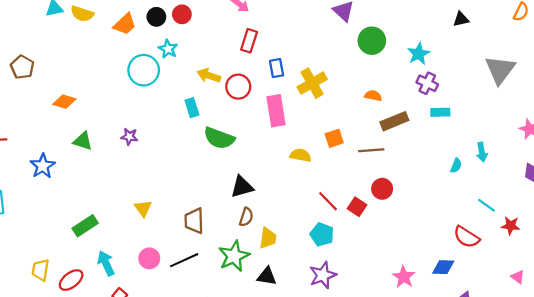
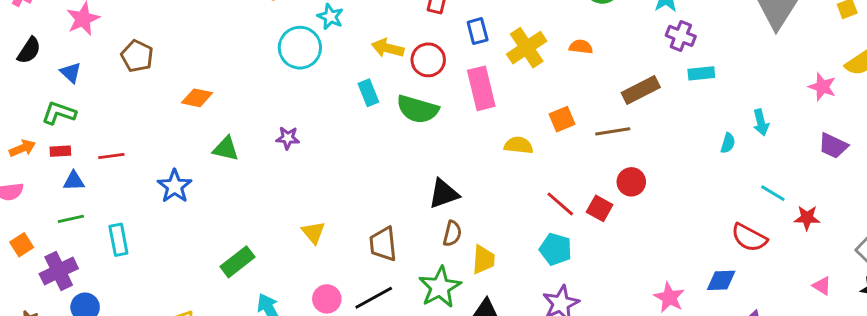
orange semicircle: (373, 96) -> (581, 47), moved
green semicircle: (219, 138) -> (418, 109), moved

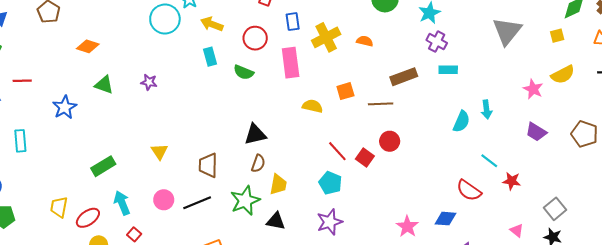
yellow arrow: (388, 48) -> (212, 24), moved
green semicircle: (418, 109) -> (244, 72), size x0.7
cyan semicircle: (728, 143) -> (461, 122), size x1.5

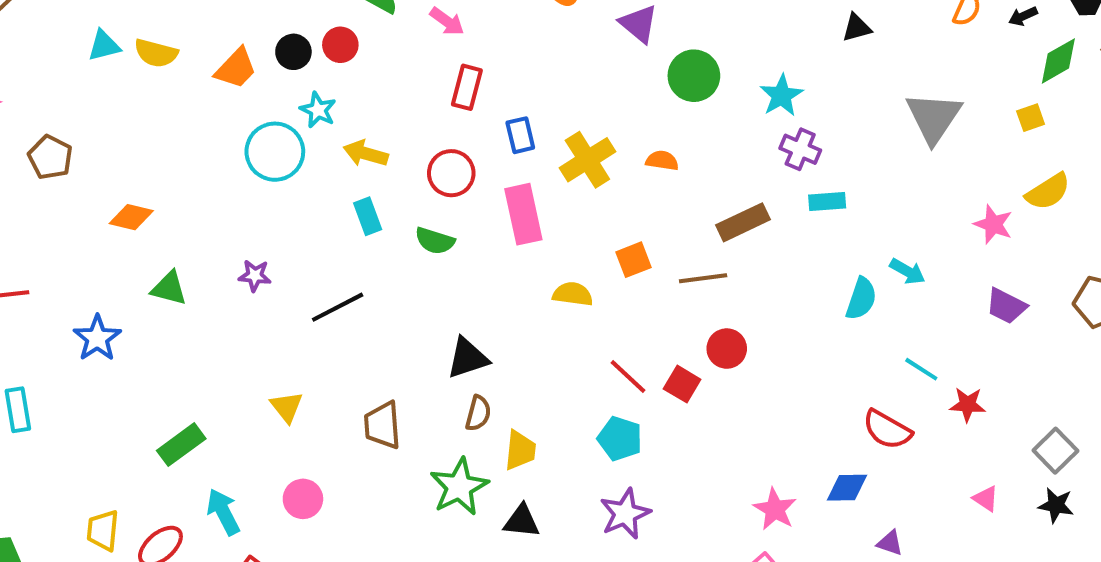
cyan arrow: (487, 109) -> (907, 271), turned -48
black line: (197, 203) -> (338, 307), moved

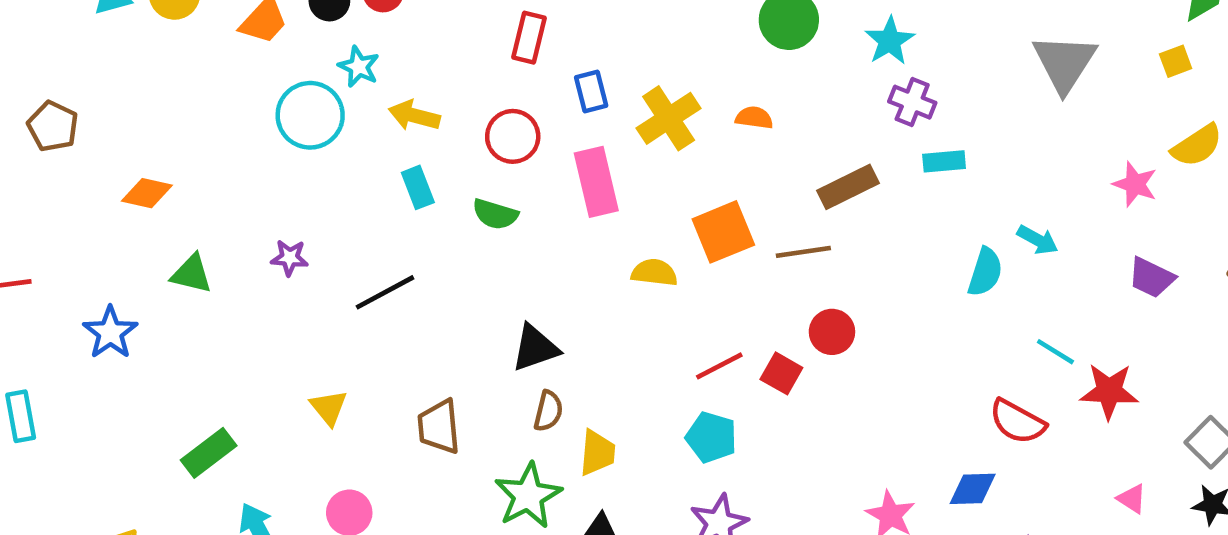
orange square: (634, 260) -> (723, 232), size x1.5
red line: (628, 376) -> (719, 366), turned -69
red star: (968, 405) -> (1109, 391), size x1.4

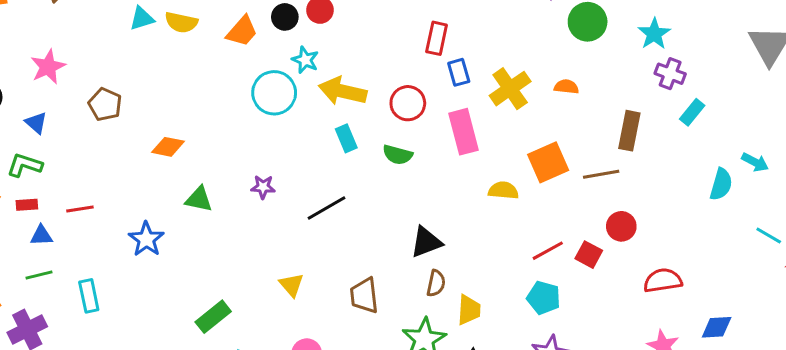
red rectangle: (529, 38) -> (437, 38), moved
yellow arrow: (414, 116) -> (343, 91), size x1.4
cyan rectangle: (944, 161) -> (692, 112), turned -44
brown rectangle: (848, 187) -> (629, 131), turned -51
red semicircle: (1017, 422) -> (663, 280), moved, turned 144

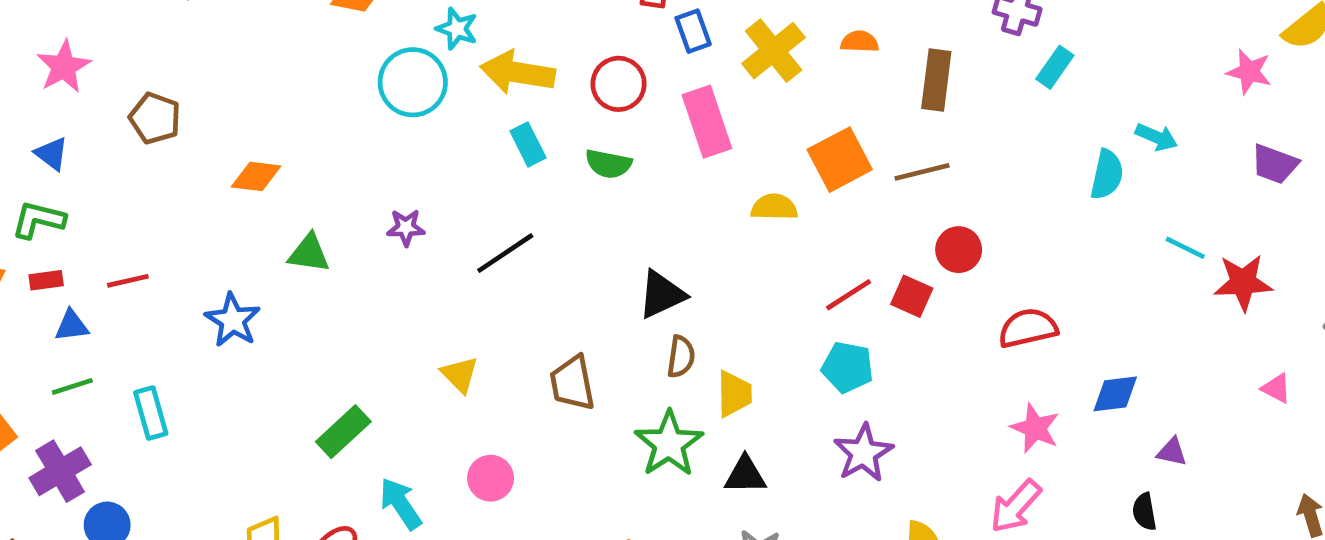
brown rectangle: (629, 131) -> (936, 80), moved

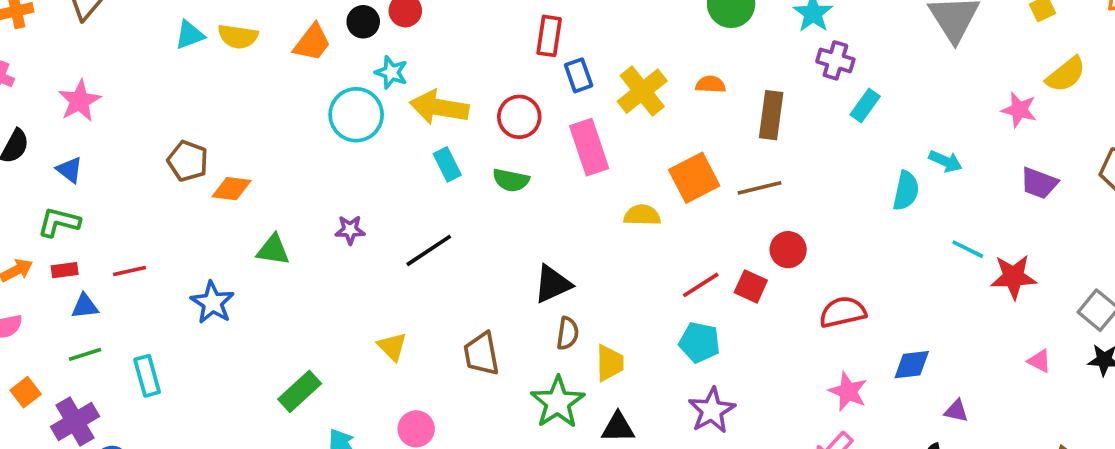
brown pentagon: (155, 118) -> (188, 161), moved

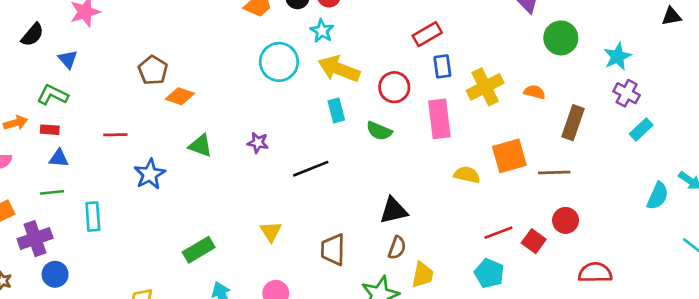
red rectangle: (549, 36) -> (427, 34), turned 40
cyan star: (391, 72) -> (322, 31), moved
red line: (130, 271) -> (115, 135), moved

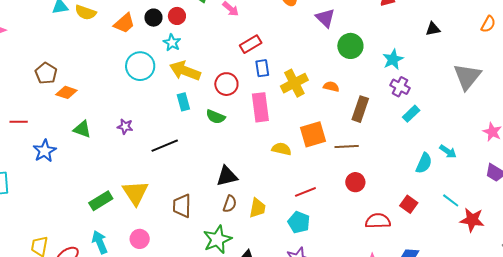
yellow triangle: (271, 232) -> (135, 193), size x1.6
red square: (534, 241) -> (409, 204), moved
green rectangle: (199, 250) -> (101, 201), moved
yellow trapezoid: (423, 275) -> (257, 208), moved

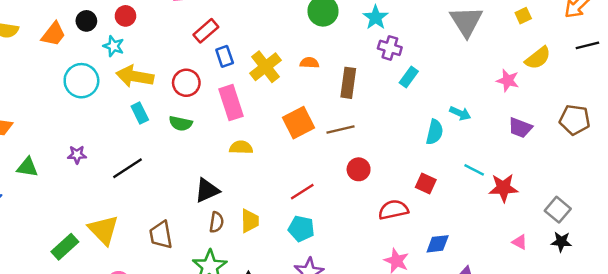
red circle: (177, 16) -> (125, 16), moved
yellow semicircle: (281, 149) -> (241, 147), moved

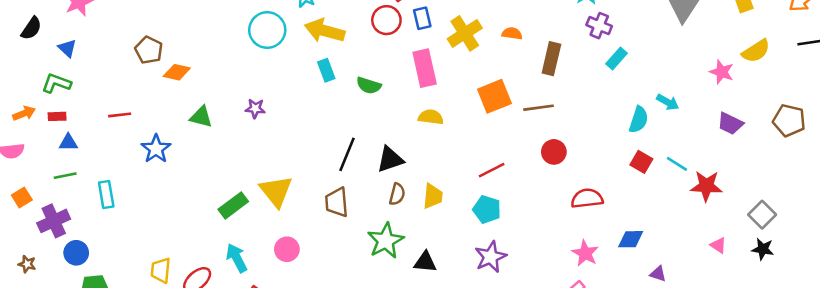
red circle: (186, 83) -> (386, 20), moved
black line: (128, 168) -> (347, 154), moved, turned -40
red square: (426, 184) -> (641, 162), moved

